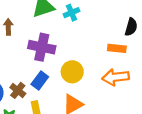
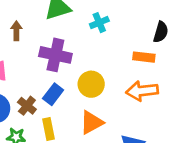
cyan cross: (71, 13) -> (99, 23), moved

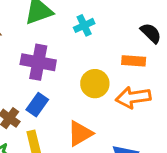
black semicircle: (161, 32) -> (151, 33), turned -60
yellow circle: (91, 84) -> (95, 84), moved

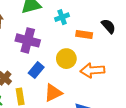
orange rectangle: (134, 61) -> (84, 34), moved
blue rectangle: (37, 105) -> (36, 70), moved

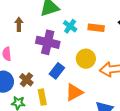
cyan cross: (62, 17) -> (70, 26), moved, turned -32
orange rectangle: (84, 34) -> (96, 28), moved

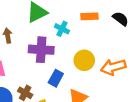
orange rectangle: (96, 28) -> (89, 16), moved

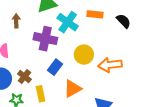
cyan cross: (62, 29) -> (68, 22), size x1.5

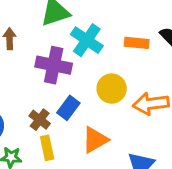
orange rectangle: (95, 14) -> (137, 43), moved
brown cross: (24, 77) -> (40, 120), moved

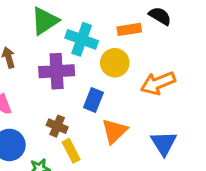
yellow circle: (112, 89) -> (115, 63), moved
blue rectangle: (68, 108) -> (93, 100), moved

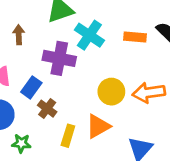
yellow circle: (115, 63) -> (111, 92), moved
blue rectangle: (93, 100) -> (31, 87), moved
yellow rectangle: (71, 151) -> (68, 136), moved, turned 30

